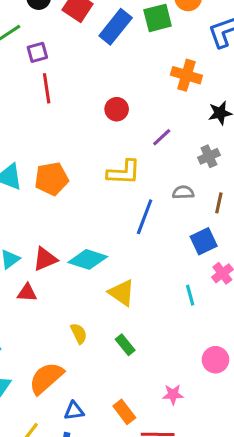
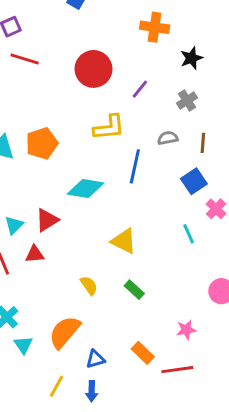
red line: (47, 88) -> (25, 59), turned -56
red circle: (117, 109) -> (94, 69), size x1.6
cyan diamond: (88, 259) -> (85, 188), moved

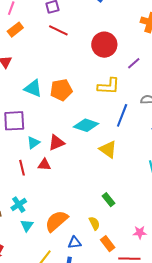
yellow triangle: (124, 241) -> (108, 149), moved
yellow semicircle: (89, 285) -> (94, 223), moved

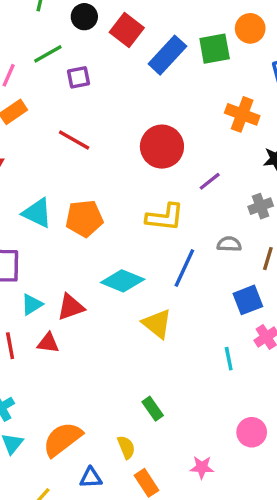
red line: (58, 30) -> (74, 140), moved

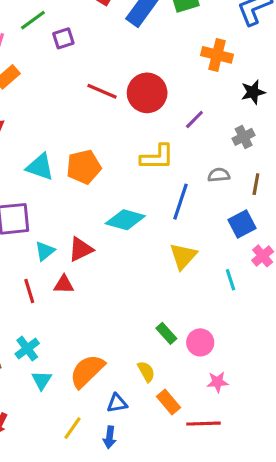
red line: (74, 140) -> (102, 91), moved
yellow triangle: (157, 324) -> (183, 256), moved, turned 40
pink circle: (252, 432) -> (200, 342), moved

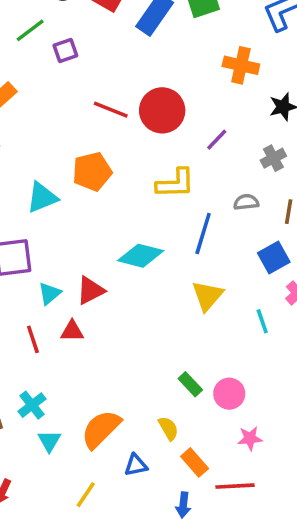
cyan triangle: (40, 167) -> (42, 197), turned -40
orange pentagon: (84, 167) -> (92, 172), moved
blue arrow: (110, 437) -> (183, 505), moved

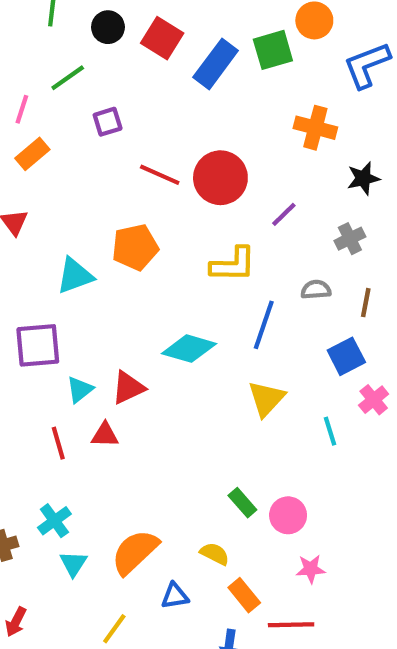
purple square: (65, 50) -> (108, 122), moved
yellow semicircle: (168, 428) -> (215, 554), turned -35

